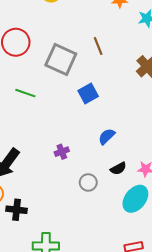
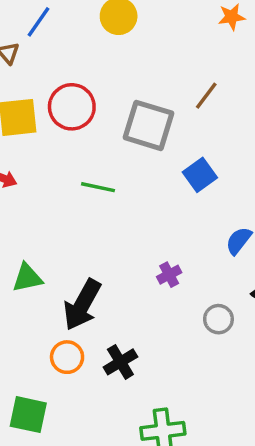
brown line: (98, 46) -> (206, 96), turned 66
black cross: (17, 210) -> (120, 362), moved, turned -30

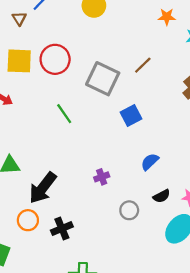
green line: (98, 187) -> (64, 114), turned 35

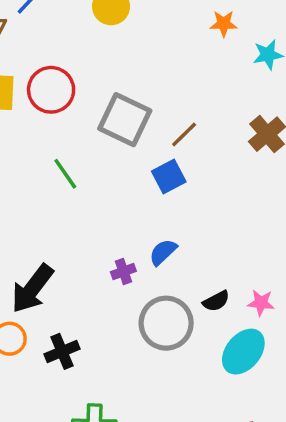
brown line: (143, 65) -> (184, 135), moved
blue semicircle: (150, 162) -> (163, 252), moved
gray circle: (129, 210) -> (166, 323), size x1.8

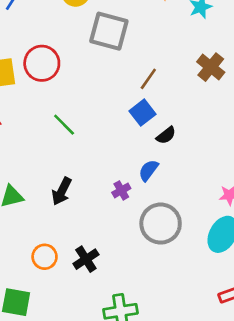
gray square: (125, 120) -> (109, 31), moved
black arrow: (32, 289) -> (62, 191), moved, size x0.7
black semicircle: (216, 301) -> (166, 135), moved

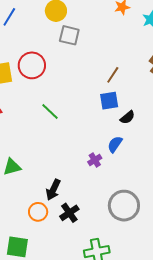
gray square: (109, 31) -> (69, 35), moved, size x0.7
blue square: (142, 113) -> (109, 101), turned 30
black arrow: (62, 191) -> (53, 190), moved
gray circle: (161, 224) -> (124, 206), moved

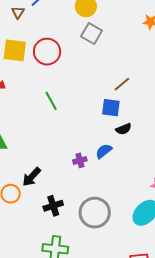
black cross: (69, 213) -> (53, 206), moved

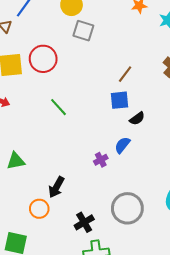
black cross: (53, 206) -> (84, 222), moved

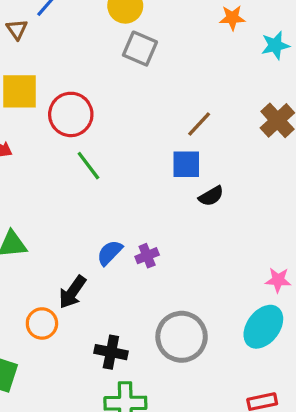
red circle: (43, 59) -> (71, 114), moved
blue semicircle: (122, 145) -> (110, 253), moved
black cross: (84, 222) -> (111, 352), turned 36

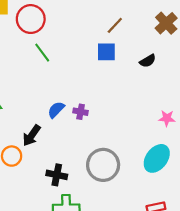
black semicircle: (211, 196) -> (148, 61), moved
purple cross: (147, 256) -> (81, 112), turned 32
pink star: (278, 280) -> (167, 118), moved

